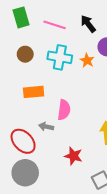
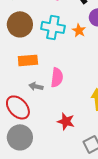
brown circle: (25, 54) -> (20, 24), size x1.6
gray arrow: (46, 127) -> (36, 86), moved

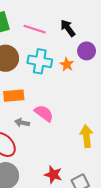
pink semicircle: (57, 77) -> (44, 113), turned -60
red star: (66, 121) -> (53, 175), moved

